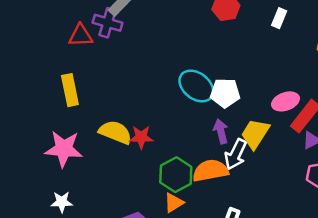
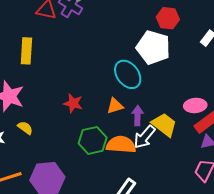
white pentagon: (225, 93) -> (153, 47), moved, size x1.4
yellow semicircle: (115, 132) -> (25, 128), moved, size x0.6
yellow trapezoid: (255, 134) -> (164, 125), turned 80
orange triangle: (174, 203) -> (115, 106), moved

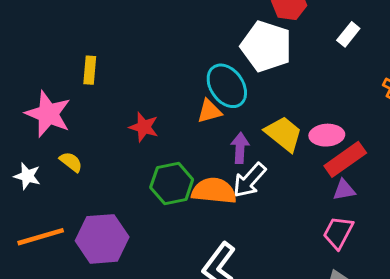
yellow rectangle: (26, 51) -> (90, 70), moved, size x0.7
orange triangle: (115, 106) -> (209, 111), moved
yellow trapezoid: (164, 125) -> (284, 134), moved

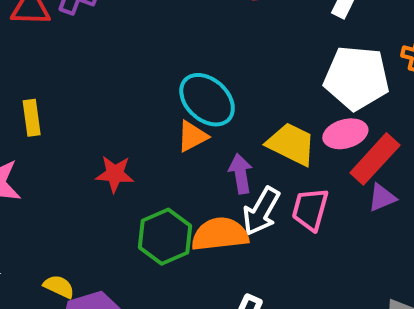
white pentagon: (266, 46) -> (357, 78), moved
yellow semicircle: (71, 162) -> (59, 287), moved
pink trapezoid: (338, 233) -> (310, 209), moved

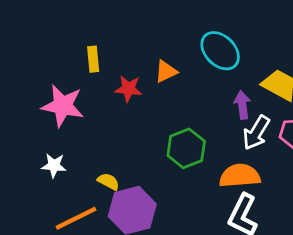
orange triangle: (192, 136) -> (166, 71), moved
red star: (115, 174) -> (128, 89), moved
orange semicircle: (220, 234) -> (240, 176), moved

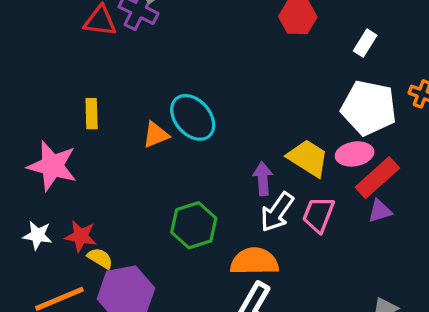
cyan ellipse: (220, 51) -> (193, 117), moved
orange triangle: (166, 71) -> (156, 135), moved
red star: (128, 89) -> (81, 236), moved

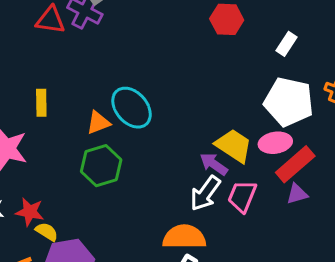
purple arrow: (263, 179) -> (214, 164), moved, turned -52
green hexagon: (194, 225) -> (101, 166), moved

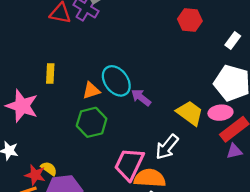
purple arrow: (214, 164) -> (141, 97), moved
pink trapezoid: (242, 196) -> (129, 164), moved, size x1.4
red star: (30, 212) -> (35, 175), moved

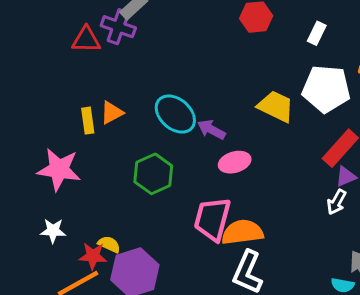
orange triangle: (91, 91) -> (112, 113), moved
yellow trapezoid: (190, 113) -> (276, 106), moved
pink ellipse: (220, 113) -> (235, 162), moved
white arrow: (167, 147) -> (337, 202), moved, size x0.7

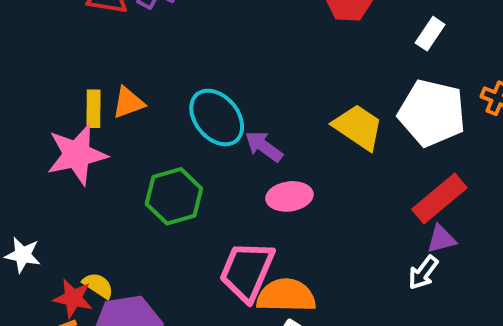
pink star: (59, 169) -> (77, 154), moved, turned -30

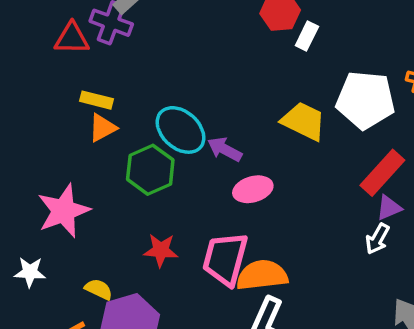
white rectangle: (430, 34) -> (307, 36), moved
yellow rectangle: (94, 109) -> (97, 100), moved, turned -68
pink star: (77, 154) -> (64, 211), moved
green hexagon: (174, 196) -> (150, 170), moved
red star: (73, 298) -> (161, 250), moved

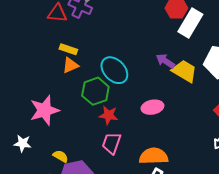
white rectangle: (307, 36) -> (190, 23), size x1.8
purple arrow: (225, 149) -> (165, 61), moved
red star: (161, 250) -> (108, 115), moved
pink trapezoid: (225, 259) -> (112, 143), moved, size x0.7

